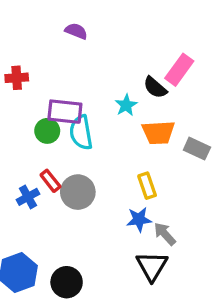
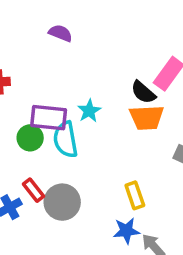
cyan star: (126, 105) -> (89, 111), moved
orange trapezoid: (158, 133) -> (147, 118), moved

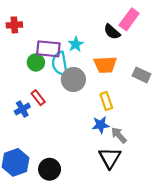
orange trapezoid: (147, 118) -> (105, 65), moved
gray circle: (62, 202) -> (73, 79), moved

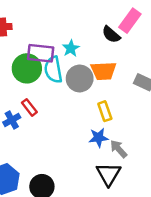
green circle: (36, 62) -> (27, 68), size x1.5
gray circle: (73, 79) -> (80, 78), moved

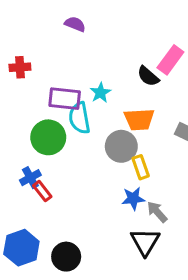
green circle: (27, 68) -> (48, 137), moved
gray circle: (80, 78) -> (121, 146), moved
red rectangle: (29, 107) -> (42, 191), moved

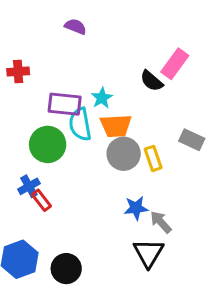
orange trapezoid: (139, 119) -> (116, 126), moved
yellow rectangle: (141, 167) -> (153, 158), moved

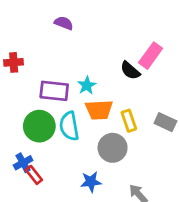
cyan semicircle: (80, 124) -> (69, 126), moved
gray circle: (124, 154) -> (113, 148), moved
yellow rectangle: (153, 158) -> (129, 121), moved
blue star: (136, 208) -> (91, 182), moved

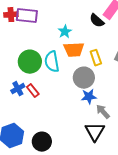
purple rectangle: (54, 91) -> (27, 16), moved
red rectangle: (34, 175) -> (33, 91), moved
blue star: (91, 182) -> (89, 97), moved

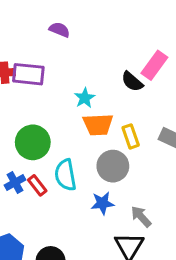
cyan semicircle: (52, 62) -> (65, 175), moved
blue star: (89, 97) -> (102, 203), moved

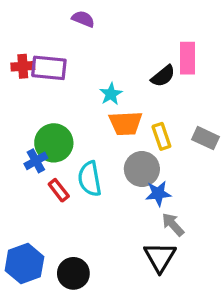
pink rectangle: (154, 65) -> (188, 58), turned -36
black semicircle: (132, 82) -> (163, 76), turned -80
blue cross: (15, 182) -> (36, 161), moved
blue star: (102, 203) -> (158, 193), moved

